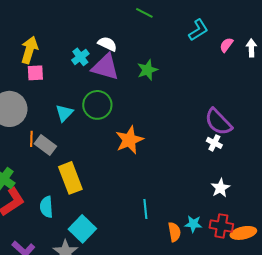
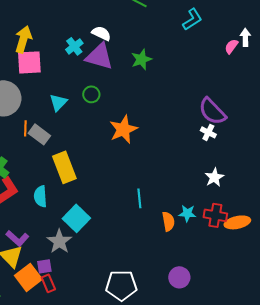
pink semicircle: (226, 45) -> (231, 46), moved
pink square: (35, 73) -> (29, 62), size x1.5
green circle: (97, 105) -> (91, 94), size x0.6

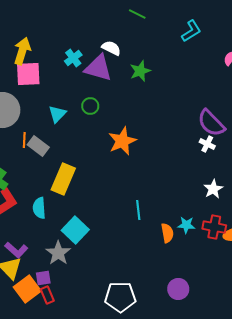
white semicircle: (101, 33) -> (111, 48), moved
yellow rectangle: (64, 167) -> (63, 179), turned 44

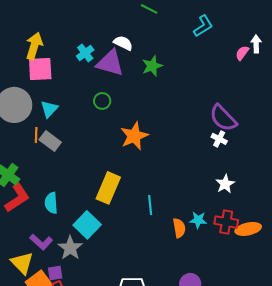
cyan triangle: (57, 114) -> (49, 109), moved
yellow rectangle: (63, 179) -> (108, 188), moved
purple L-shape: (16, 250) -> (41, 242), moved

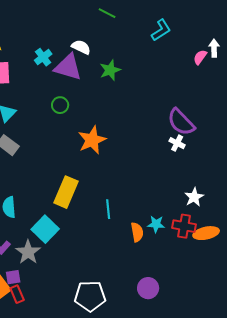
white star: (225, 184) -> (194, 197), moved

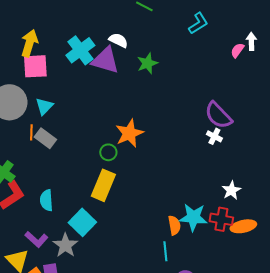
cyan cross: (43, 57) -> (80, 50), size x1.6
green circle: (60, 105) -> (108, 152), moved
cyan line: (108, 209) -> (165, 251), moved
cyan star: (156, 224) -> (193, 217), size x1.6

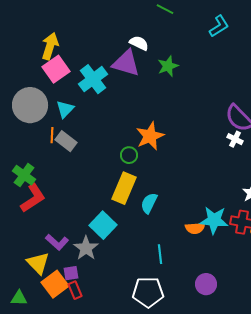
cyan cross: (80, 50) -> (93, 79), moved
pink square: (35, 66) -> (56, 69), turned -32
cyan semicircle: (46, 200) -> (149, 203), moved, turned 30
orange semicircle: (174, 225) -> (195, 228), turned 96
cyan line: (165, 251) -> (160, 254), moved

